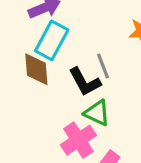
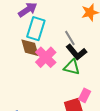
black L-shape: (85, 82) -> (76, 52), moved
pink cross: (78, 140) -> (46, 57), moved

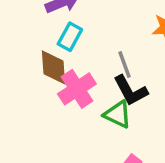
cyan rectangle: (36, 29) -> (70, 37), size x0.7

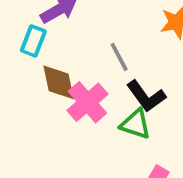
cyan rectangle: (70, 37) -> (33, 41), moved
gray line: (124, 64) -> (119, 57), moved

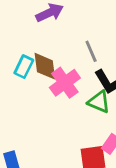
cyan rectangle: (33, 41) -> (24, 67), moved

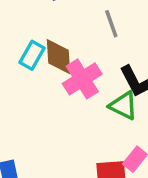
gray line: (91, 51) -> (111, 24), moved

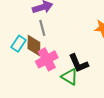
gray line: (111, 24) -> (42, 28), moved

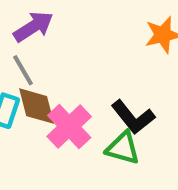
gray line: (42, 28) -> (23, 70), moved

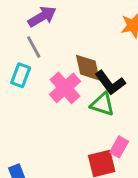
brown diamond: (37, 106) -> (88, 68), moved

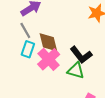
brown diamond: (88, 68) -> (48, 42), moved
cyan rectangle: (21, 75) -> (28, 49), moved

